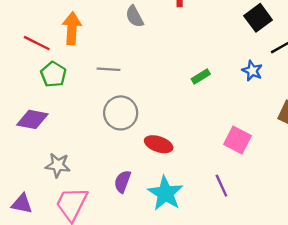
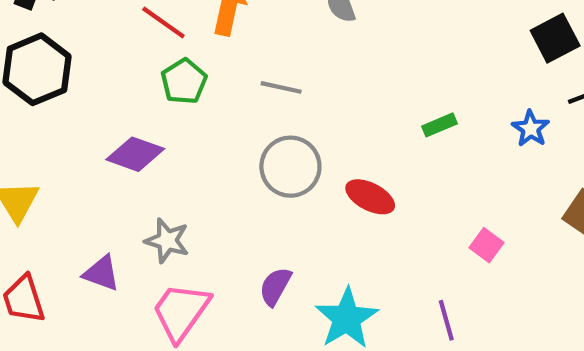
pink square: (238, 140) -> (487, 245), size x0.7
red ellipse: (159, 144) -> (370, 197), moved
purple triangle: (22, 204) -> (101, 273), moved

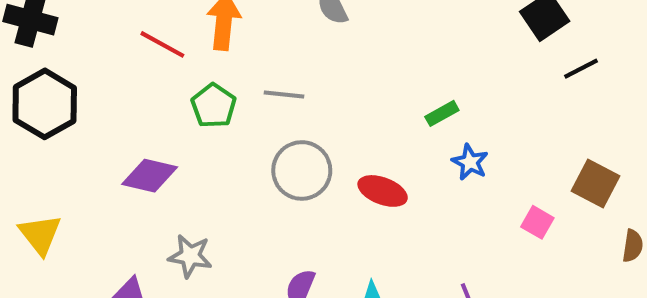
green pentagon: (184, 81) -> (214, 106), moved
blue star: (531, 129) -> (470, 162), moved
pink square: (487, 245) -> (537, 222), moved

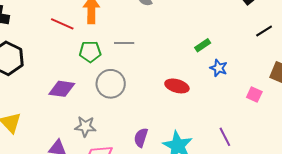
black line: (581, 69) -> (264, 31), moved
green pentagon: (214, 106) -> (90, 52), turned -30
gray circle: (302, 170) -> (111, 84), moved

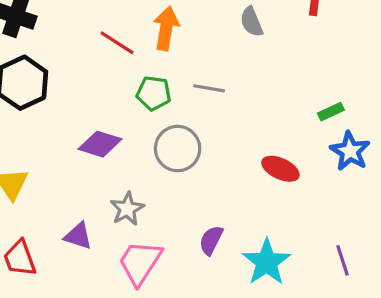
blue star: (219, 68) -> (350, 151), size x1.4
gray star: (85, 126) -> (127, 209), turned 30

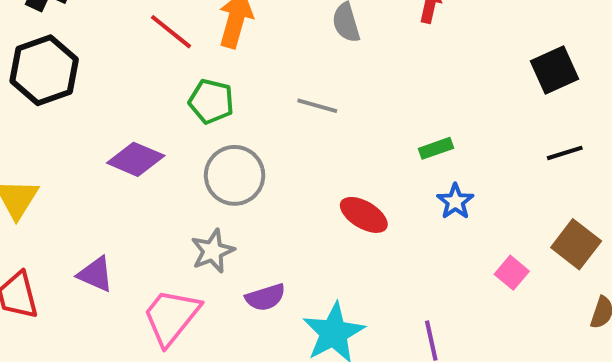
gray line: (209, 88) -> (317, 106), moved
blue star: (350, 151) -> (455, 201), size x0.7
gray star: (127, 209) -> (213, 251), moved
purple semicircle: (211, 240) -> (265, 297), turned -140

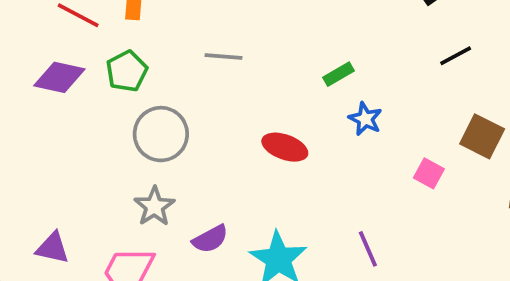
green pentagon: (211, 101) -> (127, 71), turned -30
purple diamond: (136, 159) -> (59, 77), moved

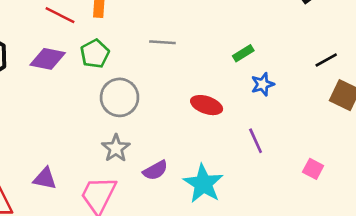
black line: (456, 56) -> (326, 60), moved
blue star: (365, 119) -> (263, 84), turned 30
pink square: (429, 173) -> (313, 169), moved
purple line: (368, 249) -> (256, 141), moved

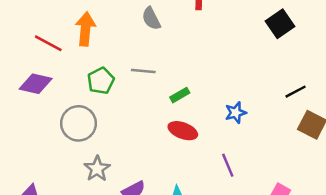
green rectangle: (243, 53) -> (180, 95), moved
green pentagon: (95, 54) -> (101, 81), moved
gray circle: (120, 97) -> (79, 123), moved

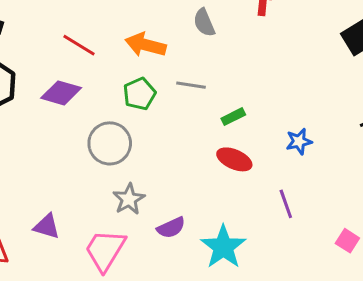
orange arrow: (85, 29) -> (146, 45), moved, turned -84

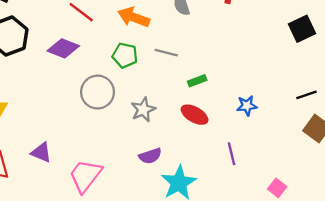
green pentagon: (139, 94) -> (125, 55), turned 30
gray star: (129, 199) -> (143, 110), moved
purple semicircle: (171, 228) -> (150, 156), moved

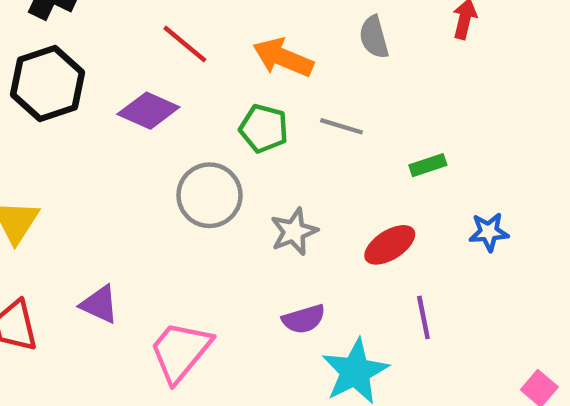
green rectangle: (197, 81) -> (428, 165), moved
red ellipse: (194, 115) -> (390, 245), turned -64
purple line: (231, 154) -> (423, 317), moved

